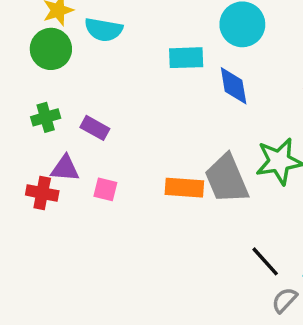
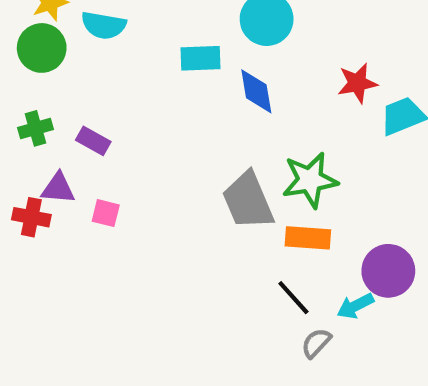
orange rectangle: (184, 188) -> (308, 238), moved

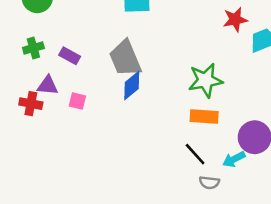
blue diamond: (256, 91) -> (132, 85), moved, turned 60
gray trapezoid: (248, 201) -> (125, 58), moved
gray semicircle: (316, 343) -> (209, 183), turned -126

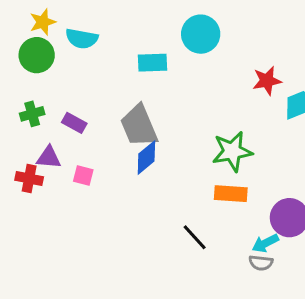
black line: (195, 154) -> (195, 237), moved
gray semicircle: (209, 183) -> (261, 263), moved

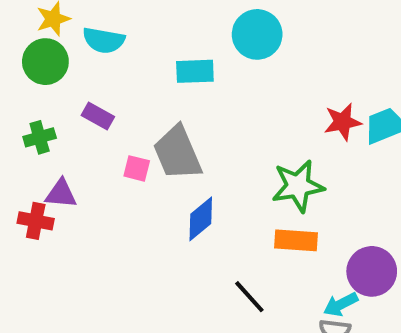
red star: (267, 81) -> (343, 122), moved
purple rectangle: (74, 123) -> (98, 116), moved
blue diamond: (146, 157) -> (201, 219), moved
pink square: (83, 176) -> (137, 168), moved

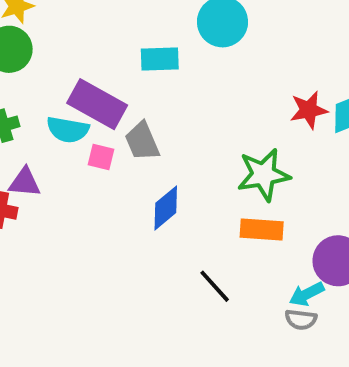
cyan semicircle: (104, 40) -> (68, 130), moved
purple rectangle: (98, 116) -> (97, 104), moved, size x1.8
gray trapezoid: (177, 153) -> (142, 141), size x0.7

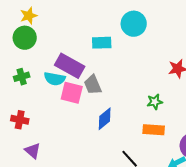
pink square: (101, 157) -> (72, 93), size x1.6
green star: (264, 175) -> (155, 102), size x0.6
purple triangle: (25, 182) -> (33, 151), moved, turned 36

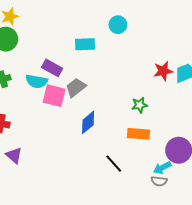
cyan circle: (134, 24) -> (118, 25), size x0.7
purple rectangle: (70, 66) -> (52, 68), size x0.7
gray trapezoid: (93, 85) -> (76, 87), turned 75

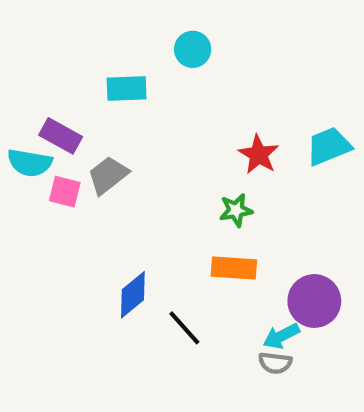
red star: (163, 71) -> (259, 155), moved, turned -30
pink square: (54, 96) -> (65, 192), size x0.7
blue diamond: (88, 122) -> (133, 295), moved

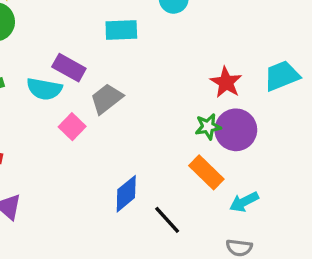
pink square: (65, 192) -> (72, 127), moved, turned 30
orange rectangle: (234, 268) -> (206, 172), turned 40
purple circle: (314, 301) -> (236, 130), moved
cyan arrow: (281, 336) -> (244, 202), moved

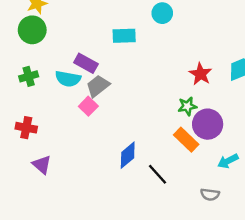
gray trapezoid: (107, 99) -> (98, 86), moved
purple circle: (236, 130) -> (208, 124), moved
cyan arrow: (244, 202) -> (228, 161), moved

